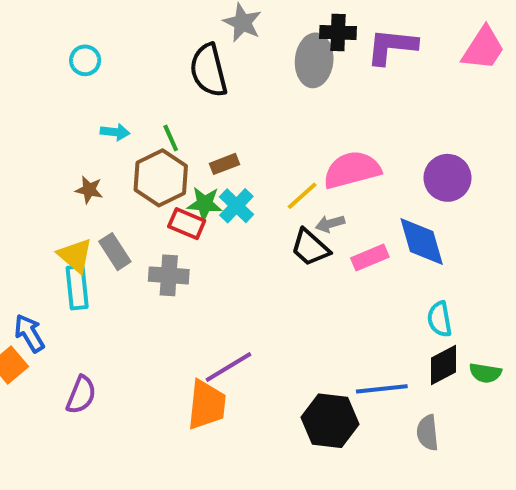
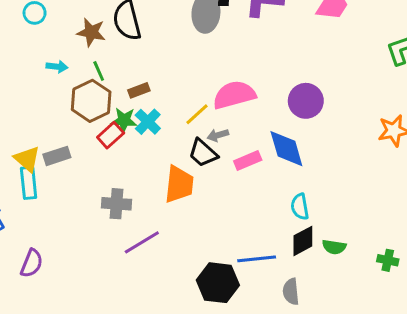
brown star: (89, 190) -> (91, 32), moved, size x1.4
red rectangle: (187, 224) -> (111, 135), turned -65
gray rectangle: (115, 252) -> (57, 156), turned -75
gray cross: (169, 275) -> (117, 204), moved
orange trapezoid: (207, 405) -> (179, 184), moved

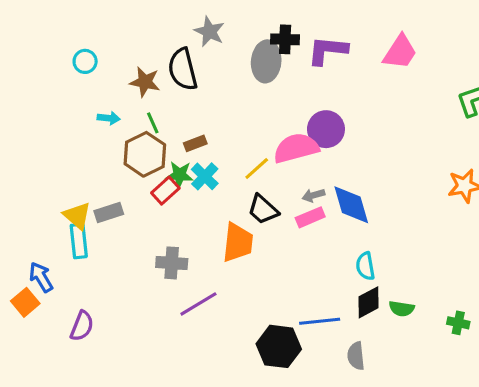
purple circle: (306, 101) -> (326, 129), moved
gray arrow: (218, 135) -> (313, 195), moved

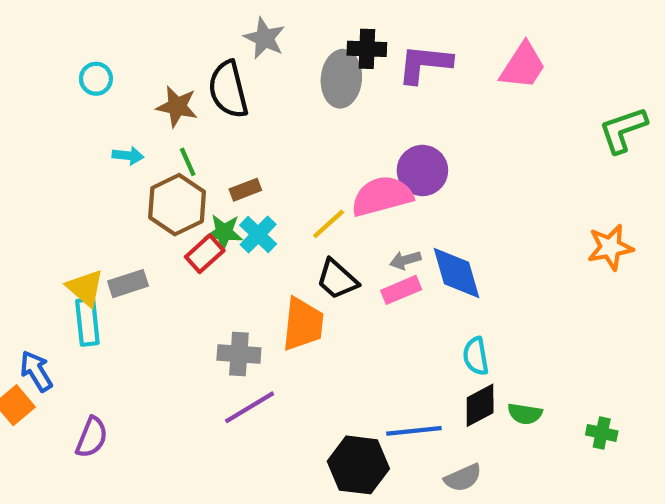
gray cross: (172, 263) -> (239, 354), moved
gray semicircle: (356, 356) -> (463, 478), turned -108

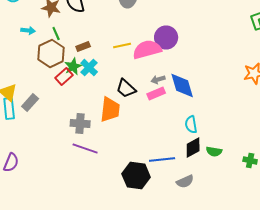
yellow line: (329, 224) -> (122, 46), moved, turned 30
green star: (224, 232) -> (73, 66), turned -30
gray rectangle: (128, 284) -> (30, 102), moved, turned -30
purple line: (250, 407) -> (85, 148), turned 50

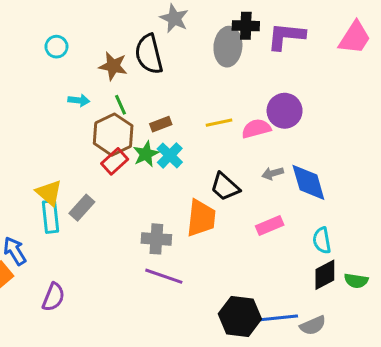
pink semicircle: (147, 50) -> (256, 129), size x0.7
red rectangle: (64, 76) -> (115, 161), moved
pink rectangle: (156, 94) -> (270, 226), moved
blue line: (162, 160) -> (279, 318), moved

